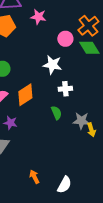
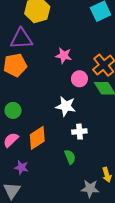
pink star: (38, 17) -> (64, 56), moved
gray star: (81, 121) -> (90, 189), moved

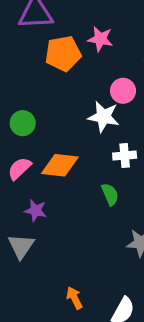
orange pentagon: (15, 65) -> (63, 54), moved
pink circle: (79, 79) -> (123, 91), moved
orange diamond: (37, 138) -> (60, 165), turned 40

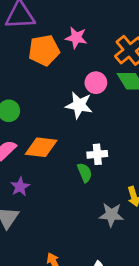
white cross: (125, 156) -> (97, 154), moved
purple star: (36, 211) -> (20, 187), turned 30

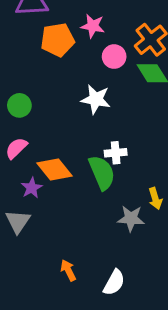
pink circle: (96, 83) -> (114, 57), moved
orange diamond: (41, 147) -> (55, 170), moved, turned 44
green semicircle: (85, 173) -> (102, 173), size x1.6

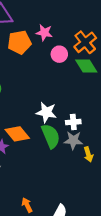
white star: (96, 99) -> (46, 112), moved
white cross: (116, 153) -> (73, 122), moved
gray star: (131, 218) -> (73, 140), moved

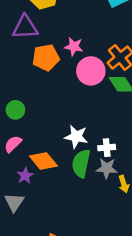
pink circle: (59, 54) -> (91, 71), size x1.5
green semicircle: (51, 136) -> (81, 163), turned -145

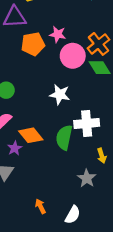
white star: (76, 137) -> (60, 94), moved
white cross: (107, 148) -> (87, 123), size x1.6
gray star: (107, 168) -> (87, 178), moved, turned 30

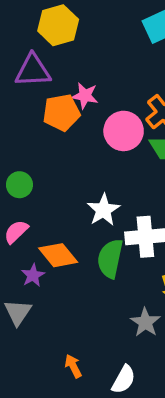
pink star: (58, 34) -> (85, 96), moved
white star: (60, 94) -> (103, 210), moved, turned 30

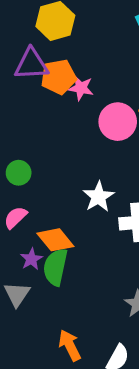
orange pentagon: (61, 112) -> (59, 77), moved
green semicircle: (110, 259) -> (55, 267), moved
orange arrow: (73, 366) -> (70, 345), size x1.4

